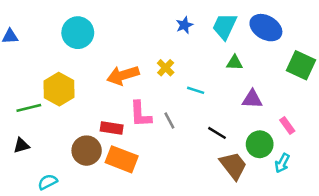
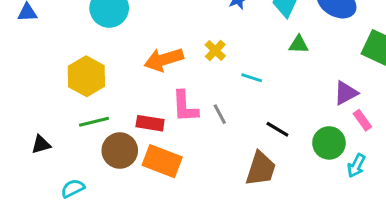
purple triangle: (252, 99) -> (346, 93), moved, turned -30
green line: (29, 108) -> (94, 122), moved
brown trapezoid: (233, 166) -> (261, 169), moved, turned 56

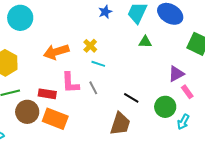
cyan line: (252, 78) -> (98, 64), moved

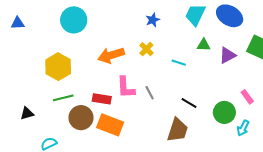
blue star: (105, 12) -> (153, 20), moved
cyan line: (98, 64) -> (179, 63), moved
purple triangle: (176, 74) -> (227, 55), moved

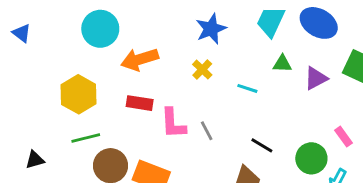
blue star: (153, 20) -> (211, 29), size x1.5
blue triangle: (18, 23) -> (22, 33), turned 40
orange arrow: (111, 55) -> (140, 59), moved
red rectangle: (102, 99) -> (140, 103), moved

